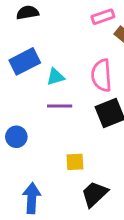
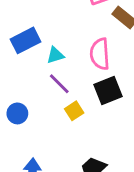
purple line: (60, 106) -> (59, 84), turned 45
yellow square: (75, 162) -> (74, 111), moved, turned -30

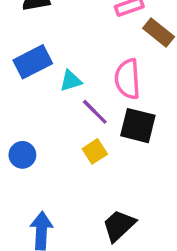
purple line: (59, 84) -> (95, 112), moved
black square: (108, 90) -> (138, 126), turned 36

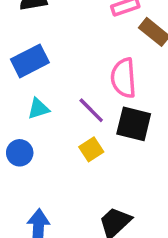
cyan triangle: (71, 81) -> (38, 109), moved

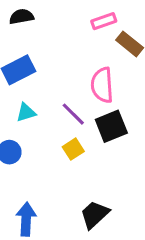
black square: (134, 124) -> (111, 126), turned -36

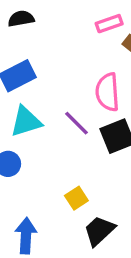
cyan triangle: (26, 113) -> (26, 121), size x1.5
yellow square: (73, 149) -> (76, 198), moved

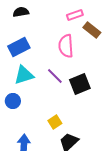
pink semicircle: (107, 92) -> (66, 46), moved

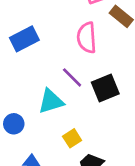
cyan triangle: (24, 75) -> (51, 101), moved
blue circle: (13, 101) -> (14, 124), moved

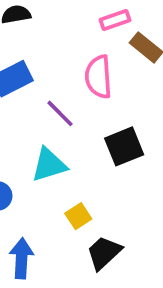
purple line: (72, 77) -> (60, 113), moved

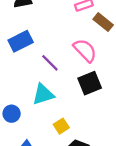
pink semicircle: (98, 77) -> (85, 50), moved, turned 140

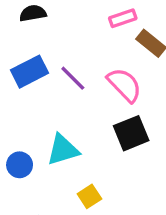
purple line: (50, 63) -> (73, 78), moved
blue circle: (12, 114) -> (20, 165), moved

